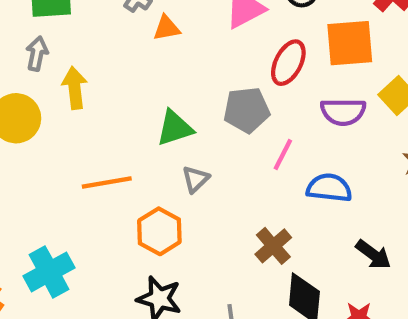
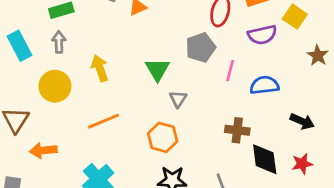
yellow arrow: (75, 88) -> (100, 68), moved
green triangle: (175, 128) -> (157, 69), turned -30
orange line: (107, 182) -> (104, 121), moved
brown cross: (273, 246) -> (237, 130), turned -30

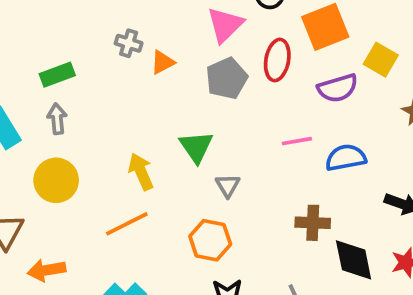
gray pentagon: (201, 48) -> (227, 78), moved
yellow arrow: (100, 68) -> (141, 172), moved
pink line: (230, 71) -> (297, 141), turned 70

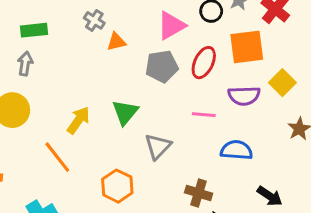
pink line: (297, 141) -> (204, 115), moved
yellow arrow: (141, 172) -> (78, 120), turned 44
gray triangle: (228, 186) -> (158, 146), moved, size x1.4
orange line: (127, 224) -> (57, 157), turned 64

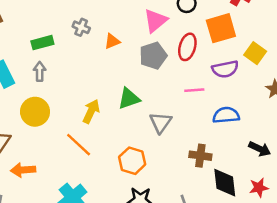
gray cross: (94, 20) -> (81, 27), moved
green triangle: (125, 112) -> (129, 99), turned 40

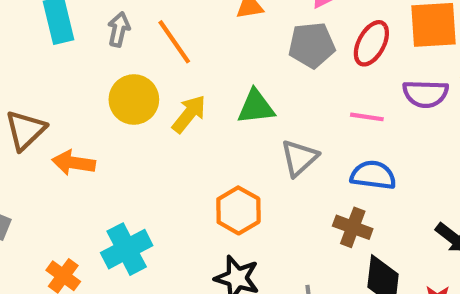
yellow circle: (35, 112) -> (134, 100), moved
blue semicircle: (226, 115) -> (373, 175), moved
orange line: (79, 145) -> (174, 42), moved
orange arrow: (23, 170) -> (74, 163), moved

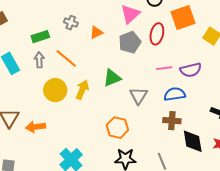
purple semicircle: (425, 94) -> (191, 70), moved

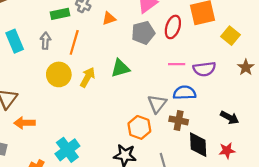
green rectangle: (40, 37) -> (60, 14), moved
orange line: (66, 58) -> (74, 42), turned 60
gray triangle: (139, 96) -> (157, 104), moved
orange arrow: (36, 127) -> (24, 123), moved
orange hexagon: (117, 128) -> (139, 127), moved

